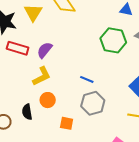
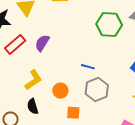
red rectangle: (18, 48) -> (15, 44), turned -50
yellow L-shape: (42, 76) -> (33, 80), moved
orange circle: (48, 100) -> (60, 91), moved

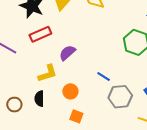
purple semicircle: (42, 43) -> (67, 53), moved
gray hexagon: (97, 89) -> (120, 97), moved

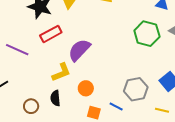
purple semicircle: (67, 53) -> (79, 50), size x1.4
blue line: (104, 76) -> (116, 106), moved

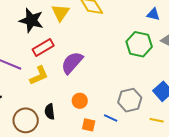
yellow L-shape: (61, 72) -> (39, 75), moved
brown circle: (31, 106) -> (26, 120), size x1.6

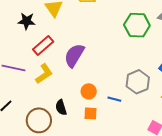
black star: (31, 20) -> (27, 21), size x0.7
blue line: (111, 118) -> (114, 99), moved
orange square: (89, 125) -> (90, 113), moved

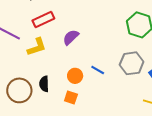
purple semicircle: (74, 55) -> (71, 37), size x0.7
gray hexagon: (138, 82) -> (132, 63), moved
blue line: (114, 99) -> (98, 70), moved

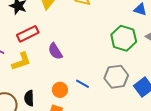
purple semicircle: (71, 37) -> (55, 51), turned -78

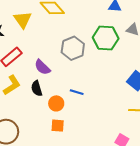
gray hexagon: (116, 77) -> (73, 48), moved
black semicircle: (29, 98) -> (37, 88), moved

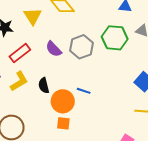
purple semicircle: (42, 67) -> (54, 49), moved
orange circle: (56, 103) -> (63, 101), size x1.5

